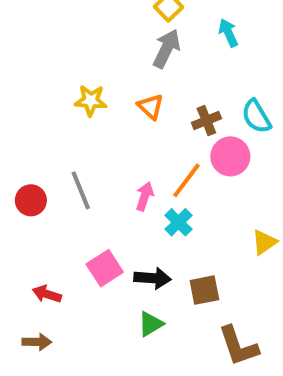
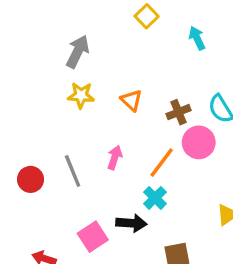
gray arrow: (167, 49) -> (78, 52), moved
pink arrow: (145, 196) -> (115, 158), moved
black arrow: (153, 278) -> (131, 223), moved

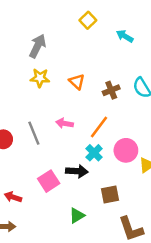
cyan arrow: (197, 38) -> (125, 36), turned -35
pink circle: (199, 142) -> (126, 150), moved
pink arrow: (115, 158) -> (65, 123), turned -98

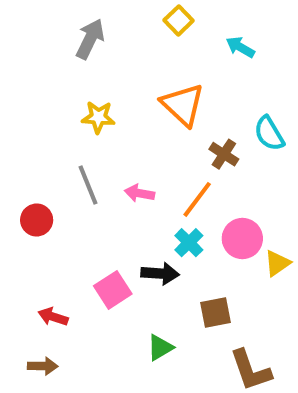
gray arrow: (38, 46) -> (90, 39), moved
orange triangle: (77, 82) -> (183, 105), moved, size x1.6
brown cross: (111, 90) -> (224, 154), moved, turned -35
gray line: (34, 133) -> (88, 185), moved

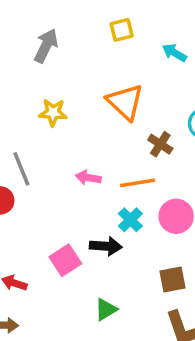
yellow square: (179, 20) -> (122, 30), turned 30
gray line: (88, 185) -> (21, 169), moved
orange line: (197, 199) -> (137, 183), turned 44
brown square: (216, 313) -> (173, 280), moved

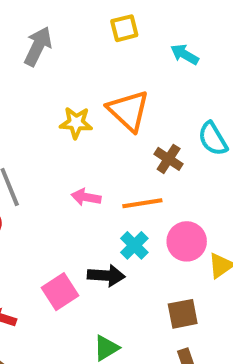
yellow star: (53, 113) -> (76, 123), moved

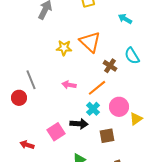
cyan arrow: (185, 54) -> (125, 19), moved
orange line: (142, 203) -> (97, 88), turned -30
brown square: (183, 314) -> (107, 136), moved

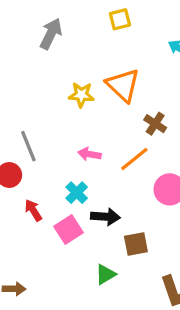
cyan cross: (93, 109) -> (77, 193), moved
brown square: (107, 136) -> (136, 244), moved
red arrow: (27, 145) -> (33, 210), moved, turned 40

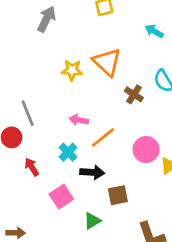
orange line: (134, 159) -> (103, 137), moved
pink square: (69, 230) -> (61, 197), moved

